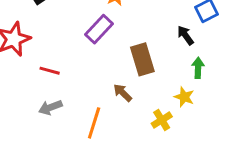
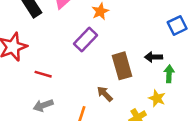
black arrow: (185, 35) -> (153, 57), moved, turned -56

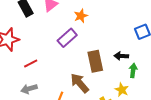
red line: (43, 74) -> (31, 63), turned -48
brown arrow: (105, 94) -> (80, 83), size x1.5

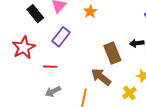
purple rectangle: (67, 38) -> (61, 37), moved
red line: (31, 63) -> (50, 67), turned 40

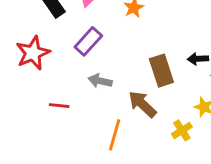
red line: (50, 67) -> (59, 106), moved
gray arrow: (53, 91) -> (100, 81), moved, turned 35

